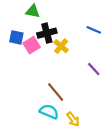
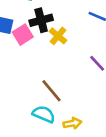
yellow arrow: (73, 119) -> (72, 123), turned -64

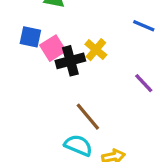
black cross: (41, 20) -> (70, 61), moved

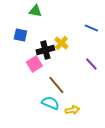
pink square: (53, 48) -> (34, 64), moved

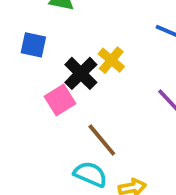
black cross: (45, 50) -> (81, 73), turned -30

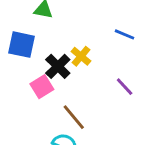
blue square: (33, 45) -> (22, 45), size x1.4

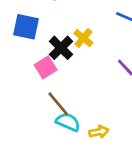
brown line: (74, 117) -> (58, 104), moved

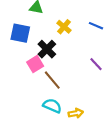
yellow cross: (83, 38) -> (64, 27), moved
brown line: (58, 104) -> (52, 80), moved

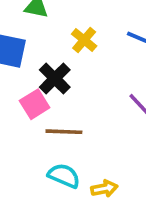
brown line: (52, 80) -> (64, 132), turned -48

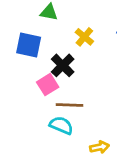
cyan semicircle: (64, 176) -> (61, 125), moved

